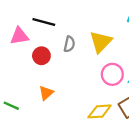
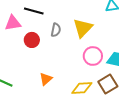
orange triangle: (46, 93) -> (46, 79), moved

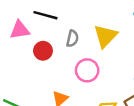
pink circle: (93, 56) -> (87, 70), moved

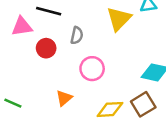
yellow triangle: (106, 36) -> (119, 19), moved

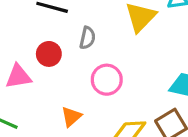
pink triangle: (22, 26) -> (18, 76), moved

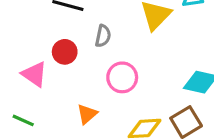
pink triangle: (18, 76) -> (34, 74), turned 44

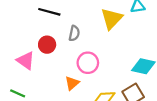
orange triangle: (87, 114) -> (72, 83), moved

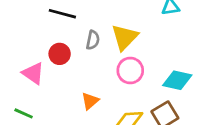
yellow triangle: (112, 19) -> (125, 37), moved
pink circle: (88, 63) -> (130, 71), moved

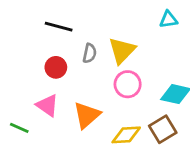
pink triangle: (33, 73) -> (47, 105), moved
orange triangle: (90, 101) -> (87, 115), size x1.5

